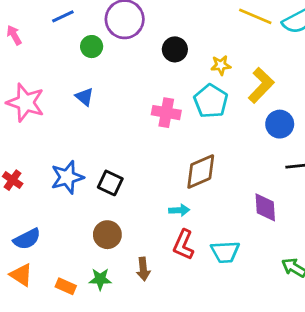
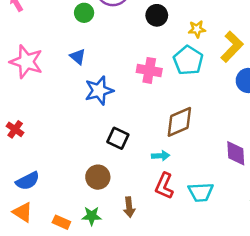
blue star: (67, 177) -> (99, 91), moved
black square: (110, 183) -> (118, 138), moved

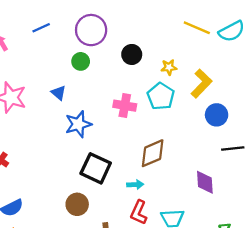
green circle: (84, 13) -> (81, 61), moved
black square: (118, 138) -> (96, 168), size x1.5

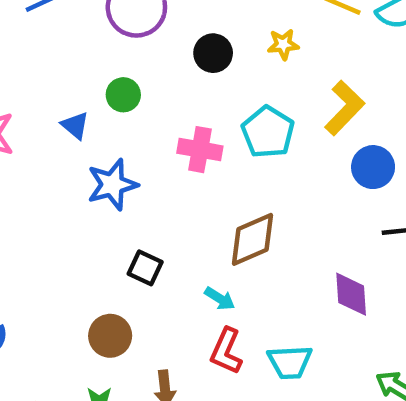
green circle: (81, 61) -> (123, 95), moved
yellow star: (169, 67) -> (283, 44), moved
black square: (96, 168) -> (145, 268), size x0.6
cyan arrow: (135, 185) -> (220, 299), turned 35

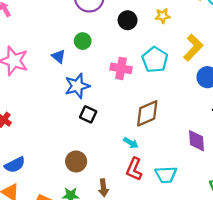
black square: (145, 268) -> (88, 114), moved

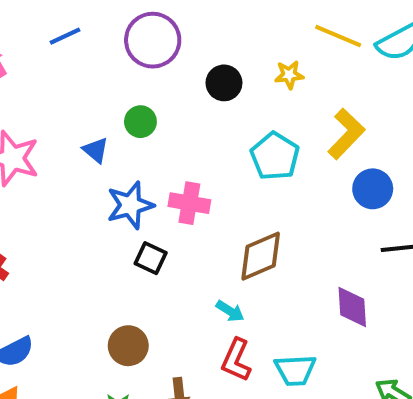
pink cross: (121, 68) -> (189, 203), moved

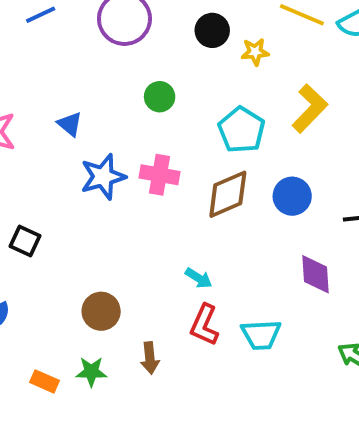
black circle: (224, 83) -> (212, 30), moved
green circle: (140, 122) -> (160, 97), moved
blue circle: (373, 189) -> (292, 196), moved
brown diamond: (261, 256) -> (228, 194), moved
black square: (151, 258) -> (25, 241), moved

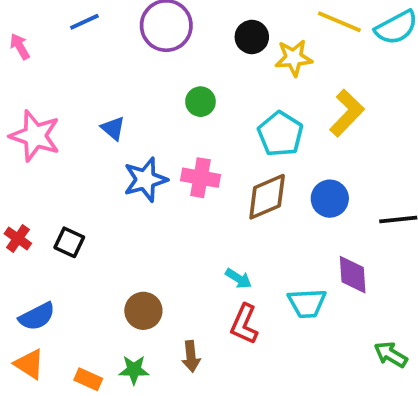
yellow star: (255, 52) -> (294, 58), size x1.4
cyan trapezoid: (261, 335) -> (307, 303), moved

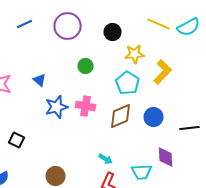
yellow star: (294, 58) -> (134, 54), moved

